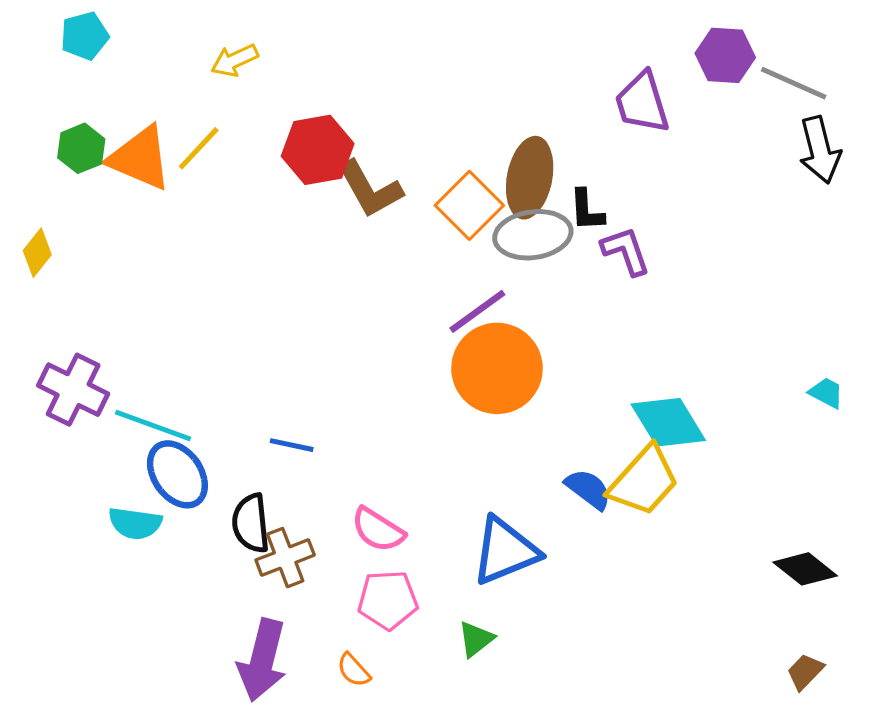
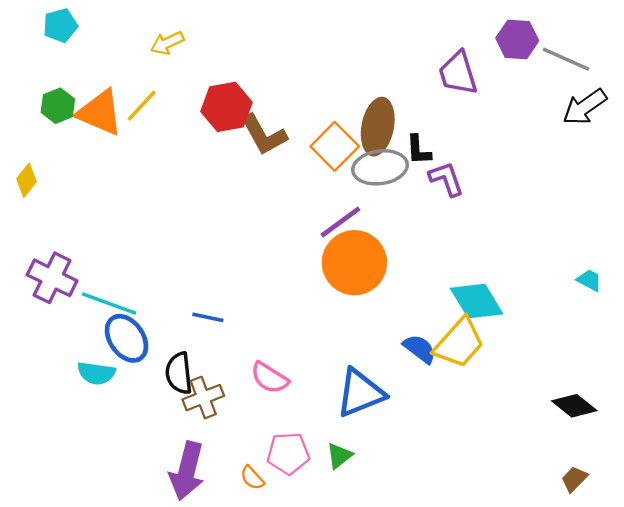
black arrow: (820, 150) -> (585, 107), turned 69
pink pentagon: (388, 600) -> (288, 453), moved

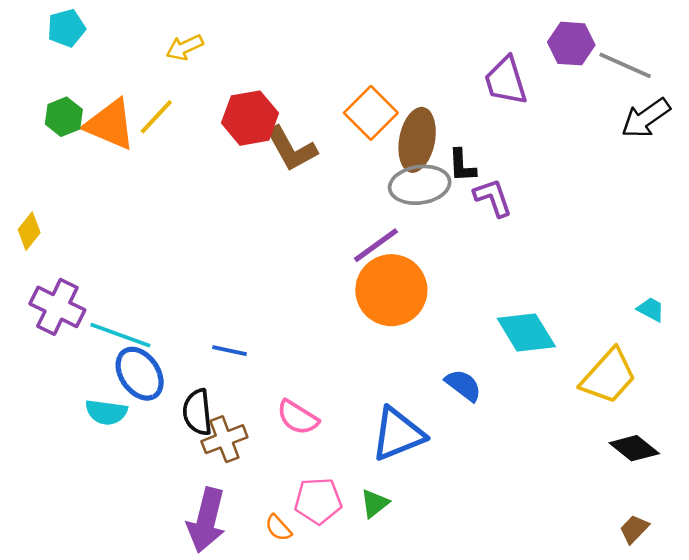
orange square: (335, 146) -> (371, 113), moved
yellow diamond: (27, 180) -> (29, 231), moved
yellow trapezoid: (459, 343) -> (608, 376), moved

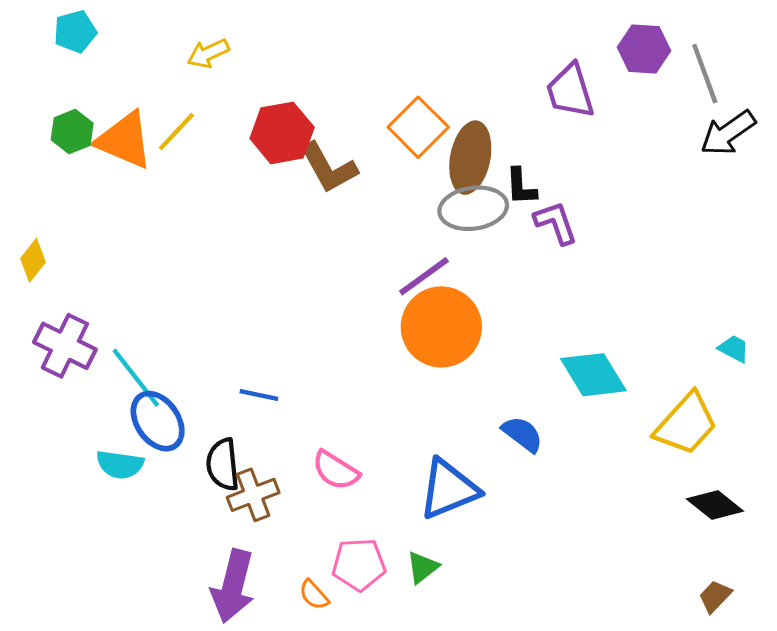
gray line: (625, 65) -> (705, 74), turned 46
cyan line: (120, 335) -> (136, 378), turned 32

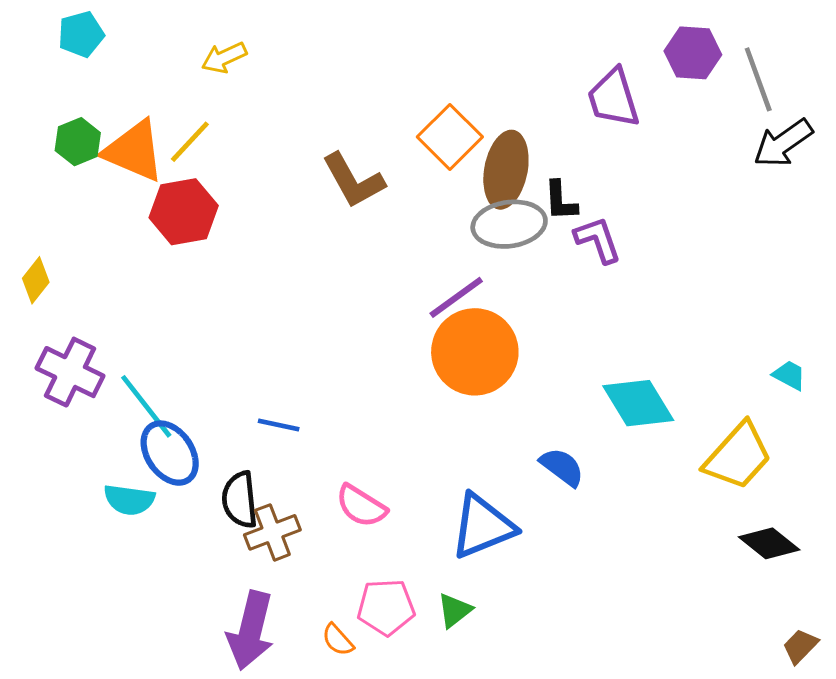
red hexagon: (282, 133) -> (184, 212), moved
brown trapezoid: (715, 596) -> (800, 646), moved

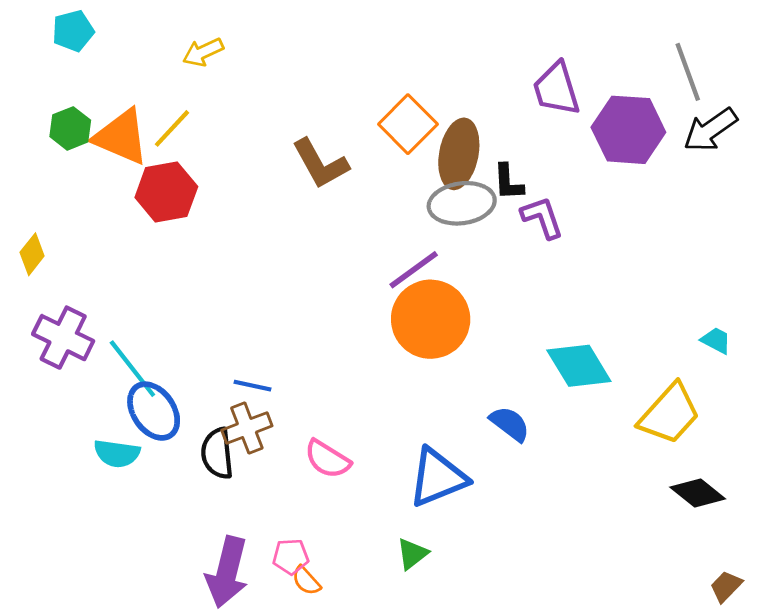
purple hexagon: (693, 53) -> (628, 130), moved, size x1.4
brown cross: (272, 532) -> (247, 428), moved
pink pentagon: (386, 607) -> (291, 557), moved, size x0.7

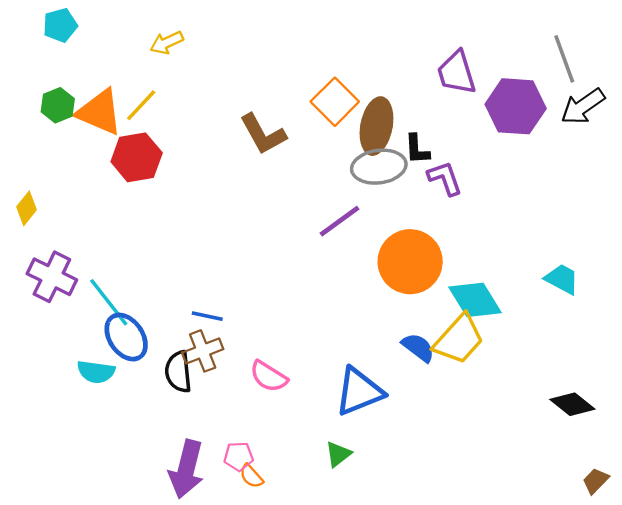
orange circle: (431, 319) -> (410, 262), moved
cyan trapezoid: (716, 340) -> (562, 279), moved, size x1.4
yellow trapezoid: (669, 414) -> (459, 339), moved

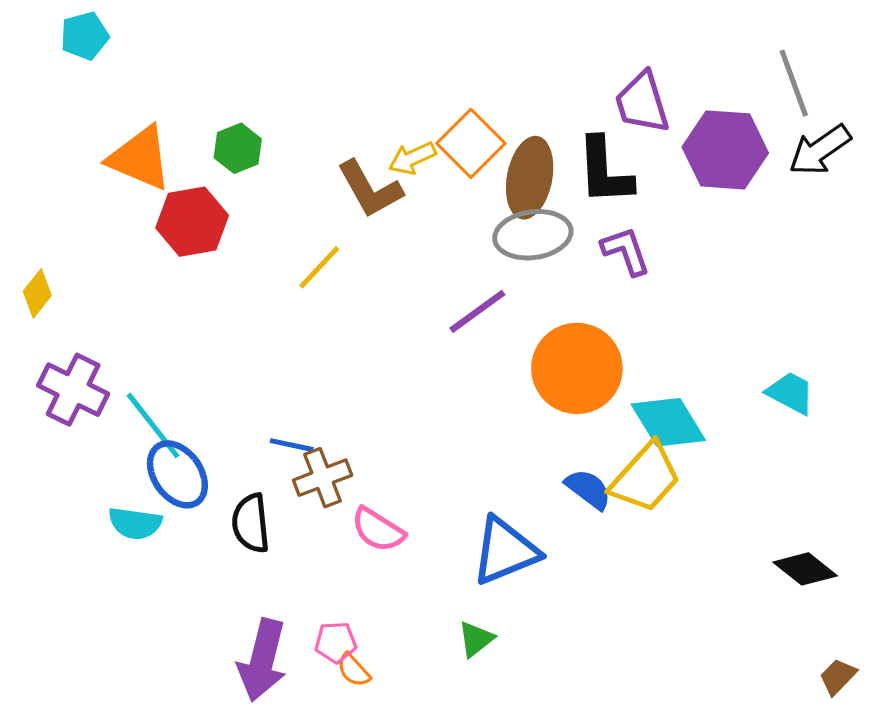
yellow arrow: (167, 43) -> (412, 158), moved
green hexagon: (58, 105) -> (238, 148), moved
yellow line: (141, 105) -> (319, 267), moved
black L-shape: (417, 149) -> (605, 171), moved, size x1.6
brown cross: (203, 351) -> (323, 478), moved

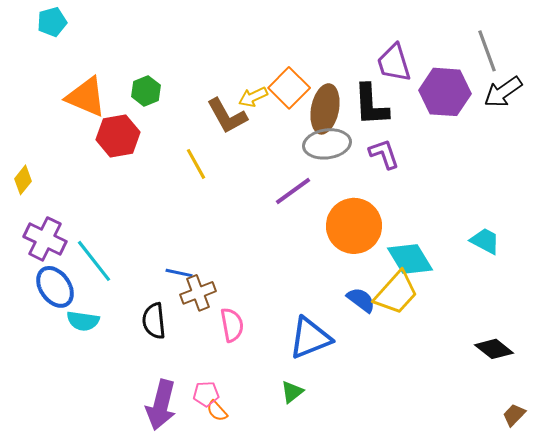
yellow line: (319, 267) -> (196, 164), turned -72
blue ellipse: (177, 474) -> (55, 287), moved
pink semicircle: (378, 530) -> (232, 325), turned -132

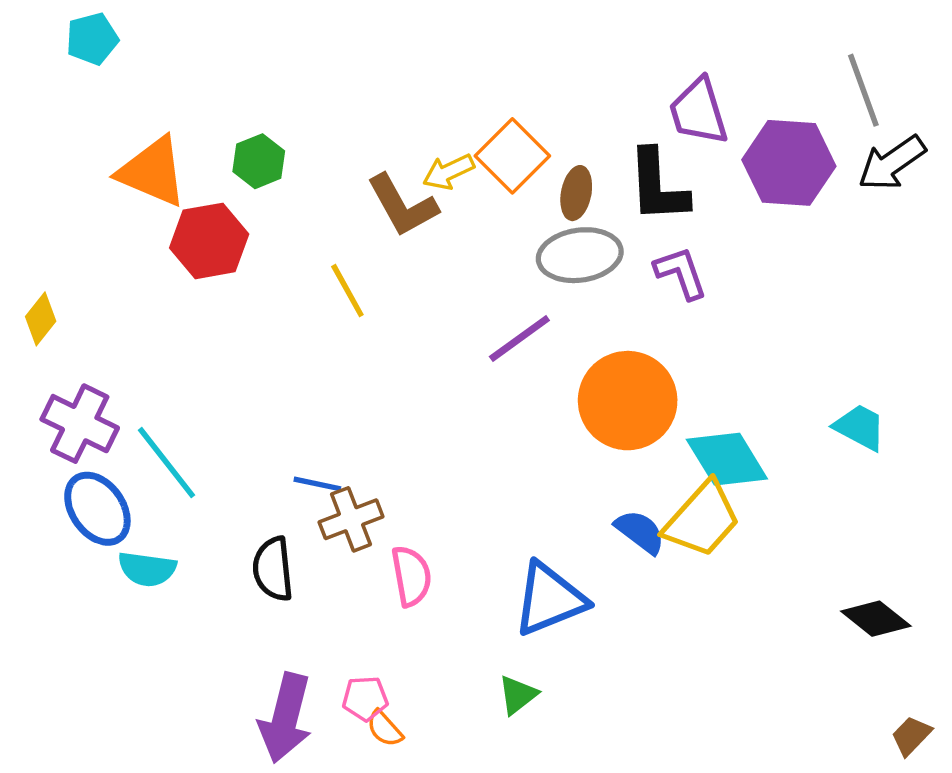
brown ellipse: (325, 109) -> (576, 193), size x0.6

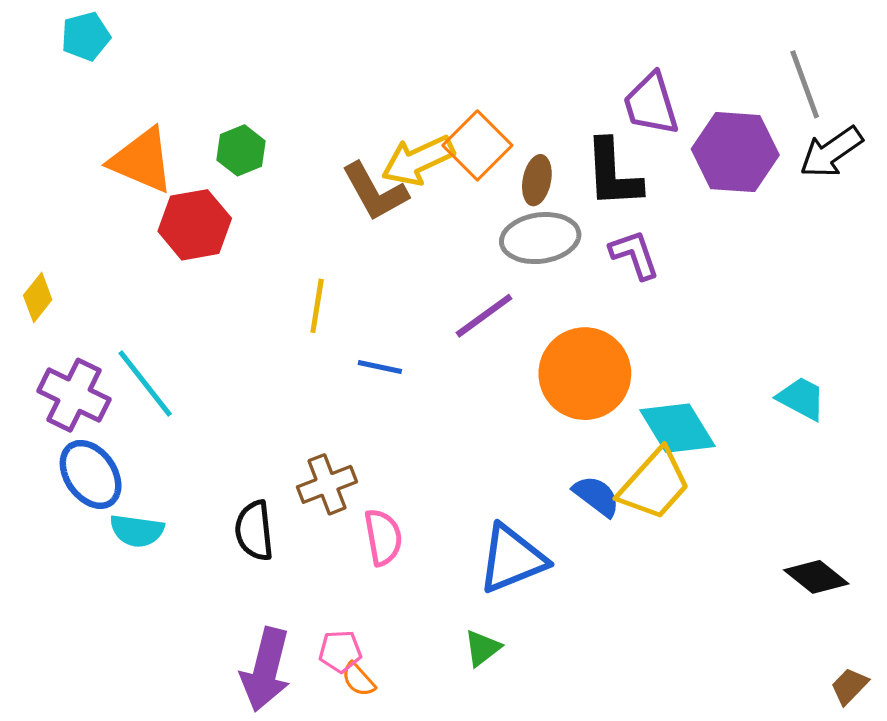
yellow arrow: (449, 172) -> (418, 160), size x1.5
yellow line: (347, 291) -> (317, 306), moved, turned 38
cyan line: (167, 463) -> (145, 384), moved
blue line: (317, 484) -> (380, 367), moved

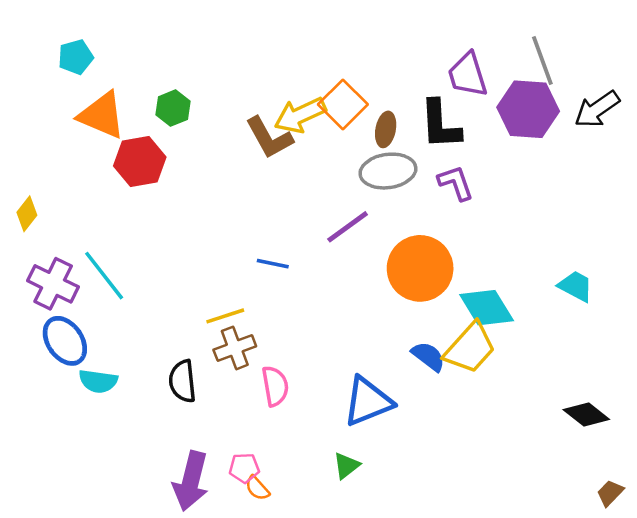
cyan pentagon: (86, 36) -> (76, 57), moved
gray line: (805, 84) -> (542, 61), moved
yellow line: (317, 306) -> (225, 316), moved, turned 63

